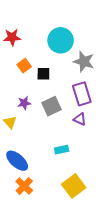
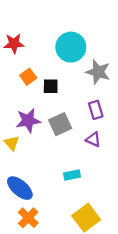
purple rectangle: (82, 94) -> (96, 110), size x0.7
purple star: (24, 103) -> (28, 121), size x1.5

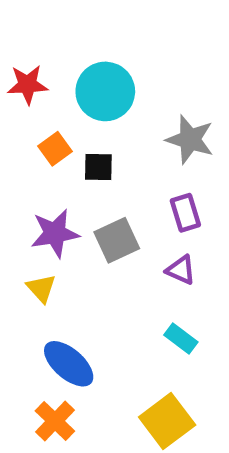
cyan circle: (71, 47) -> (105, 91), moved
yellow triangle: (12, 143) -> (41, 288), moved
cyan rectangle: (72, 175) -> (181, 339), moved, turned 49
blue ellipse: (20, 188) -> (69, 364), moved

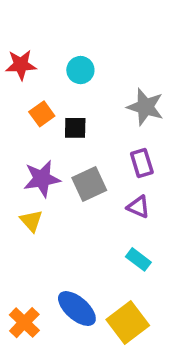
cyan circle: (105, 91) -> (80, 70), size x0.6
blue ellipse: (69, 364) -> (77, 309), moved
orange cross: (55, 421) -> (24, 323), moved

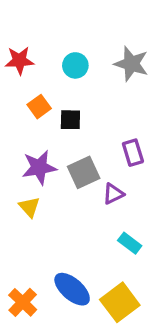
gray star: (145, 107) -> (131, 64), moved
purple triangle: (138, 207) -> (113, 194), moved, turned -50

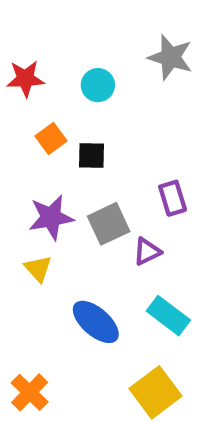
gray star: (131, 64) -> (170, 57), moved
cyan rectangle: (130, 243) -> (168, 316), size x1.4
blue ellipse: (72, 289) -> (96, 322), moved

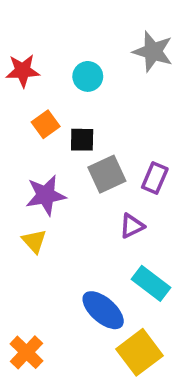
purple rectangle: (173, 198) -> (155, 178), turned 40
gray square: (109, 224) -> (107, 174), moved
blue ellipse: (96, 322) -> (103, 310), moved

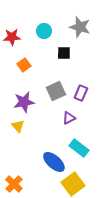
cyan circle: (88, 76) -> (44, 31), moved
black square: (82, 140) -> (64, 53), moved

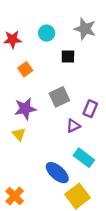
purple rectangle: (81, 93) -> (90, 109), moved

